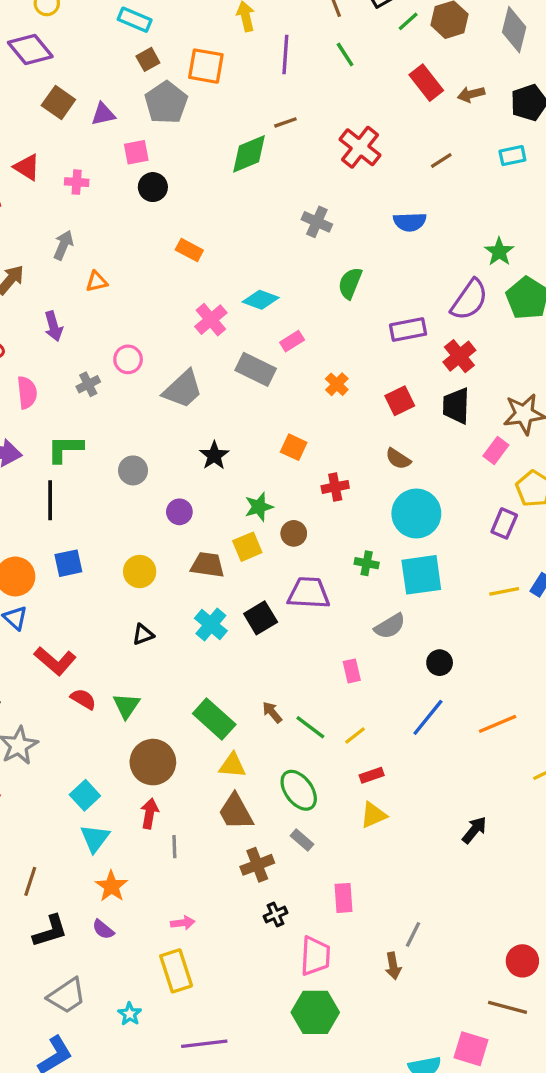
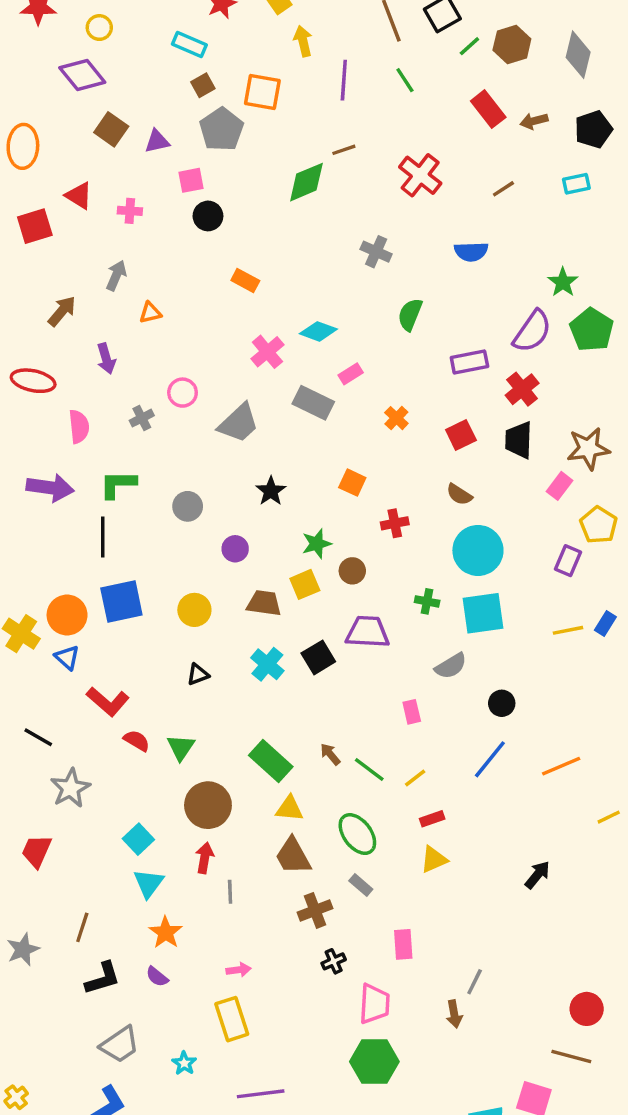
blue square: (68, 563) -> (121, 601), size x1.5

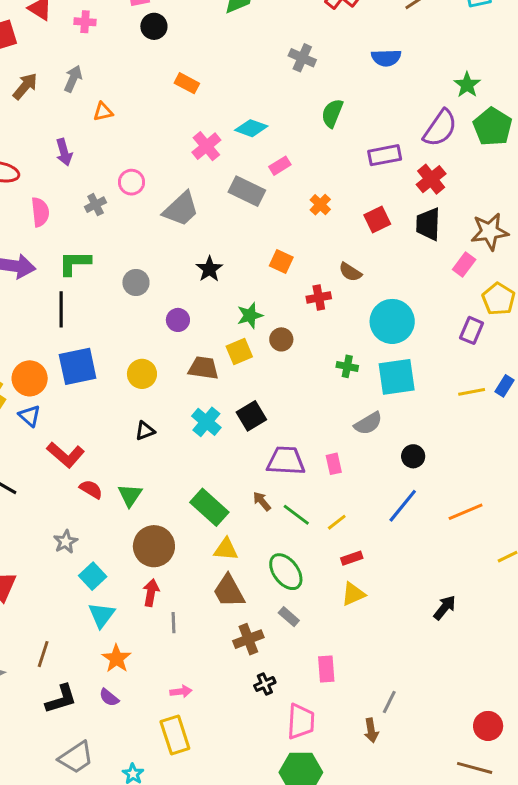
brown arrow: (62, 311) -> (25, 86), moved
brown semicircle: (459, 494) -> (350, 272), moved
purple trapezoid: (368, 632) -> (286, 461), moved
gray star: (70, 788) -> (66, 542), moved, size x0.7

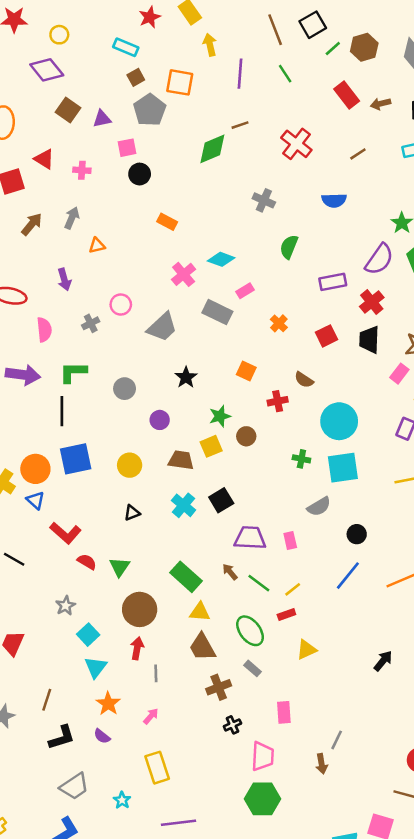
red rectangle: (352, 558) -> (286, 614), moved
pink arrow: (181, 692) -> (151, 716), moved, turned -42

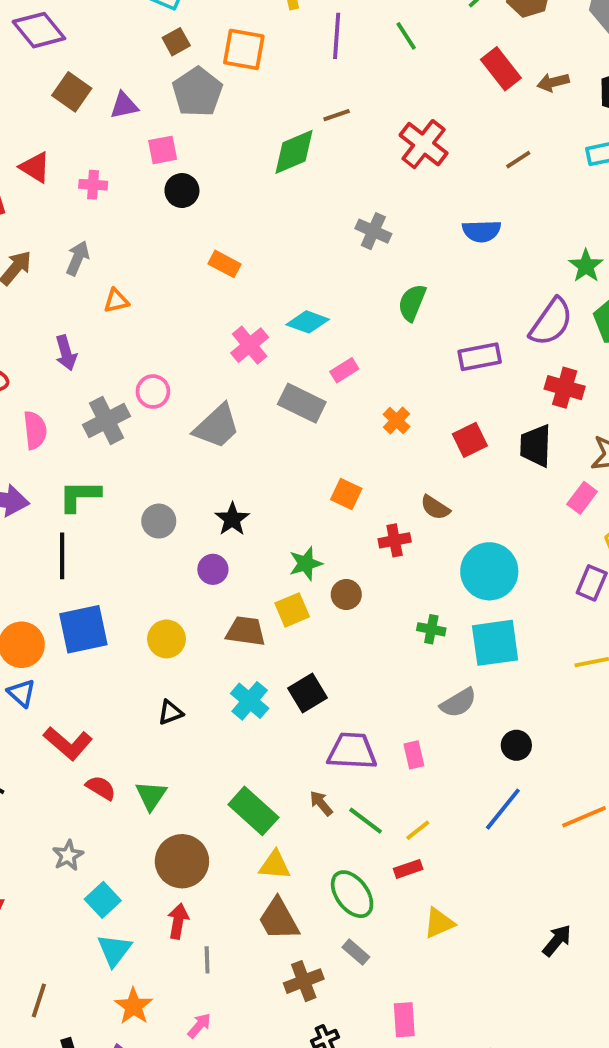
red cross: (372, 302) -> (565, 388), moved, turned -35
gray cross: (91, 323) -> (107, 421), size x1.6
black star: (186, 377) -> (232, 519), moved

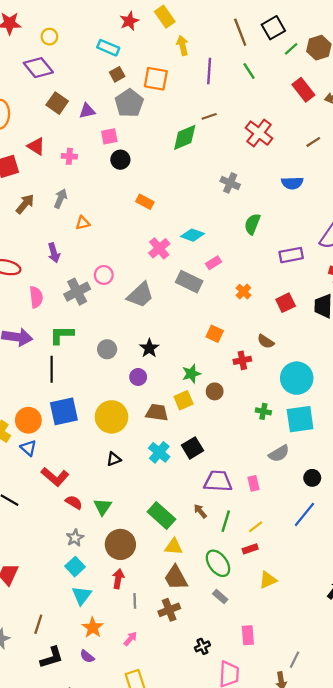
yellow circle: (166, 639) -> (112, 417), size x1.5
green line: (366, 821) -> (226, 521), turned 70
gray star: (68, 855) -> (75, 538), moved
brown cross: (304, 981) -> (169, 610), moved

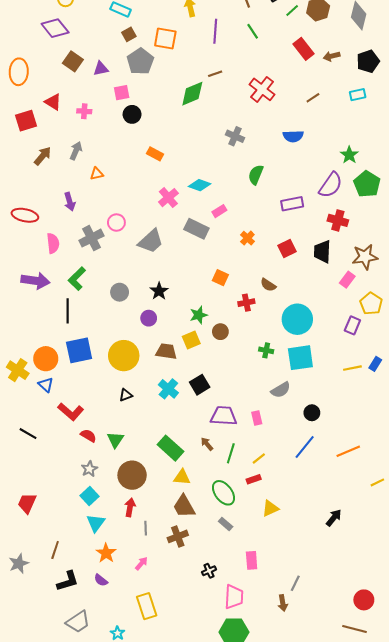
green L-shape: (62, 335) -> (77, 279), turned -45

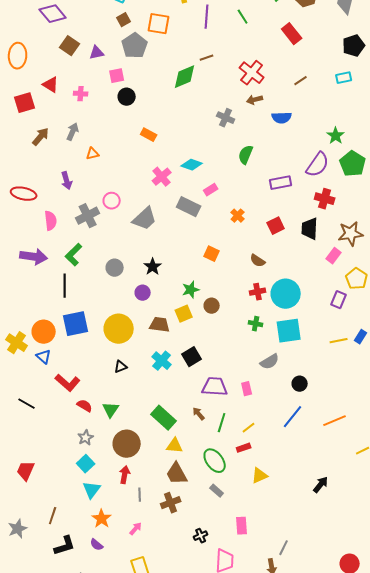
brown arrow: (332, 56) -> (255, 100), moved
red cross: (246, 303) -> (258, 292), moved

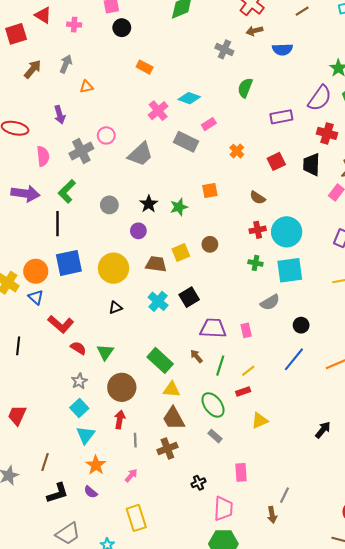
orange square: (212, 254) -> (210, 190), turned -35
green star: (191, 290) -> (179, 207), moved
black line: (27, 404) -> (18, 346), turned 66

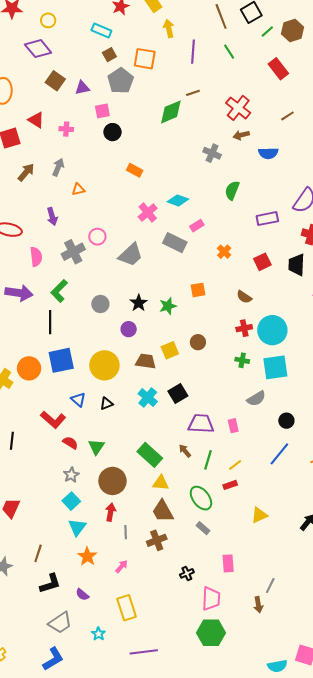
blue triangle: (36, 297) -> (78, 400), moved
yellow triangle: (260, 421) -> (259, 515), moved
purple semicircle: (91, 492) -> (82, 595), moved

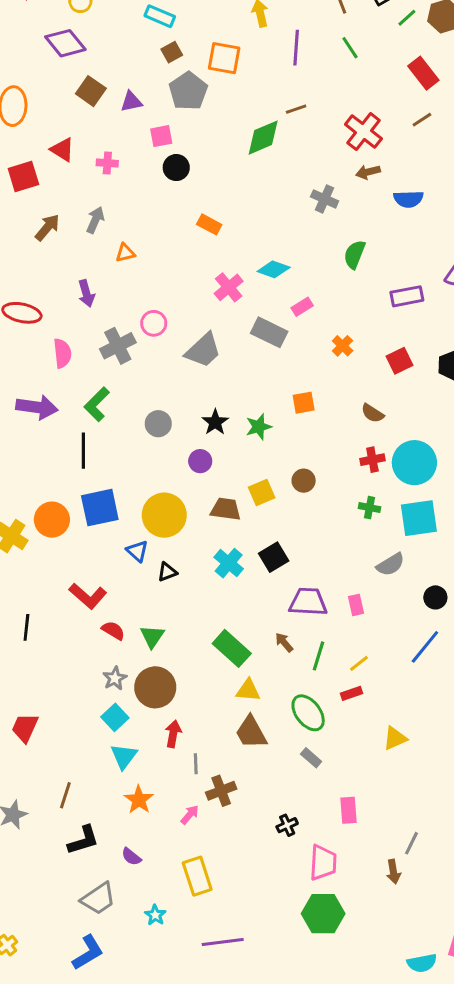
brown line: (287, 116) -> (422, 120), moved
blue triangle: (78, 400) -> (137, 551), moved
brown circle: (112, 481) -> (155, 687), moved
brown cross: (157, 540) -> (221, 791), moved

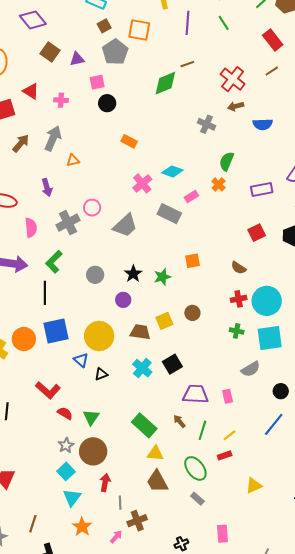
gray arrow: (95, 220) -> (53, 138), size x1.4
orange cross: (343, 346) -> (219, 184), moved

